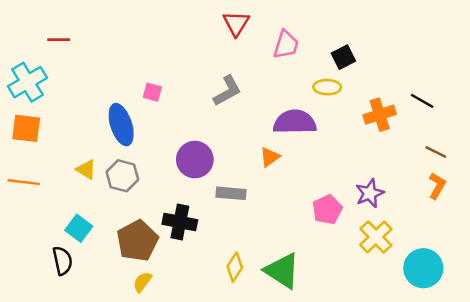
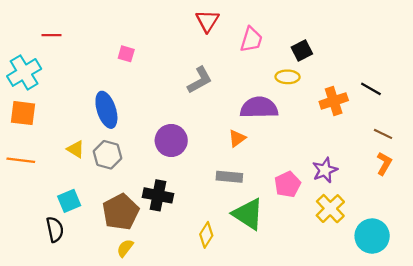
pink square: (152, 92) -> (126, 54), moved
gray rectangle: (231, 193) -> (229, 177), moved
cyan square: (79, 228) -> (69, 201), turned 30
green triangle: (282, 271) -> (248, 214), moved

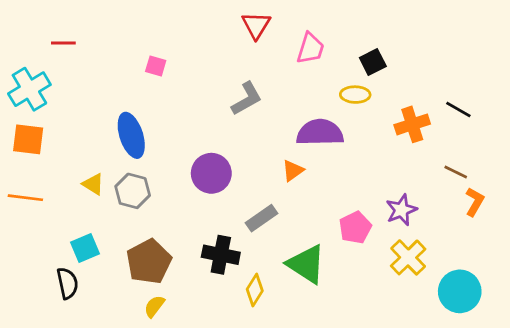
brown line: (383, 134) -> (456, 172), moved
gray rectangle: (229, 177) -> (262, 218), moved, turned -40
black cross: (158, 195) -> (221, 255), moved

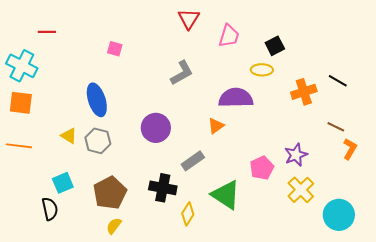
cyan cross: (29, 89) -> (22, 66), turned -32

